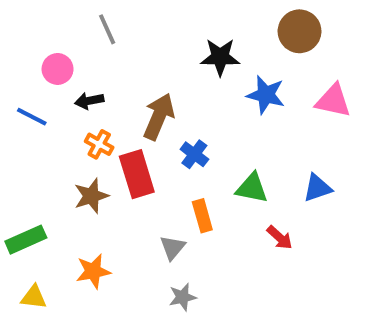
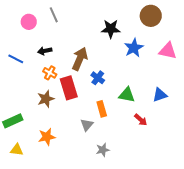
pink circle: (58, 69) -> (29, 22), moved
blue star: (266, 95) -> (134, 48), turned 30
gray star: (182, 297) -> (103, 150), moved

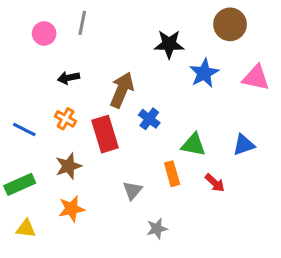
gray line: (54, 15) -> (82, 23), turned 35
blue line: (16, 59) -> (24, 130), moved
orange cross: (50, 73) -> (65, 119), moved
brown star: (46, 99) -> (68, 166), moved
orange rectangle: (102, 109) -> (172, 174), moved

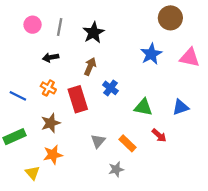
gray line: (82, 23) -> (60, 27), moved
black star: (169, 44) -> (94, 33), moved, turned -30
brown arrow: (122, 90) -> (90, 66), size x0.7
orange rectangle: (172, 174) -> (127, 143), moved, turned -30
yellow triangle: (26, 229) -> (33, 173), moved, turned 42

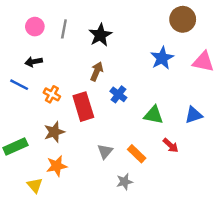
black arrow: (51, 57) -> (34, 62), moved
blue line: (18, 96) -> (19, 85), moved

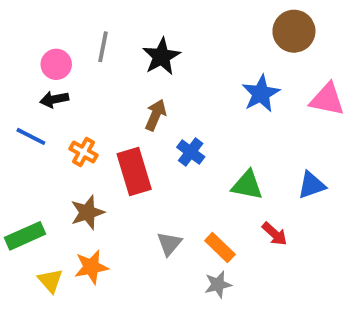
pink circle: (35, 27) -> (56, 64), moved
gray star: (125, 182) -> (218, 285), moved
yellow triangle: (35, 185) -> (50, 281), moved

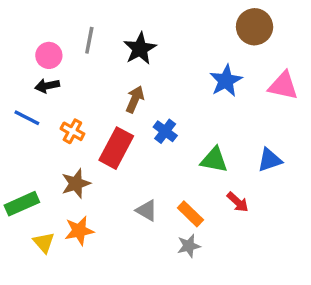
red rectangle: (134, 171) -> (116, 148), turned 45
gray triangle: (169, 244) -> (147, 210), turned -40

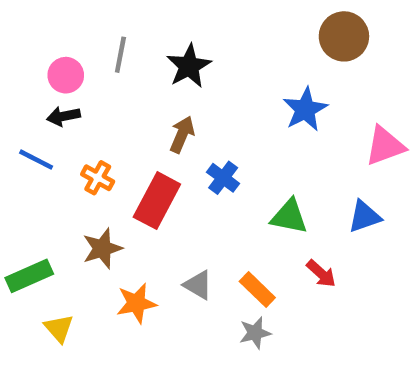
pink triangle: (283, 86) -> (385, 146), moved, turned -32
orange star: (79, 231) -> (136, 303), moved

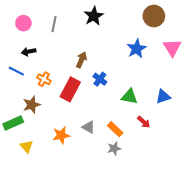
black star: (189, 66) -> (94, 16), moved
pink circle: (66, 75) -> (23, 23), moved
pink triangle: (385, 146) -> (172, 48), moved, turned -42
brown star: (102, 248) -> (32, 105), moved

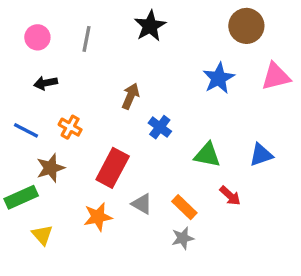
pink triangle: (172, 48) -> (276, 77), turned 48
blue line: (16, 71) -> (26, 130), moved
red rectangle: (70, 89) -> (113, 168), moved

